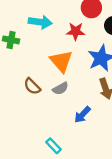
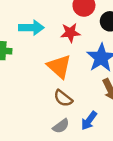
brown semicircle: (32, 86) -> (63, 98), moved
gray semicircle: (60, 88) -> (61, 126), moved

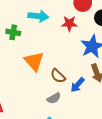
orange triangle: (59, 66) -> (34, 61), moved
blue arrow: (89, 121) -> (78, 85), moved

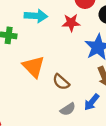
blue arrow: (78, 85) -> (92, 102), moved
gray semicircle: (54, 98) -> (68, 109), moved

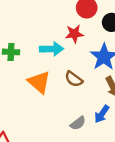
cyan arrow: (36, 16) -> (52, 49), moved
brown semicircle: (61, 82) -> (74, 79), moved

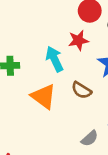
cyan arrow: (52, 49) -> (54, 59), turned -110

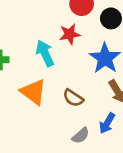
brown semicircle: (81, 90) -> (73, 98), moved

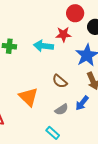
cyan arrow: (45, 53) -> (43, 46), turned -66
orange triangle: (33, 92) -> (28, 97), moved

